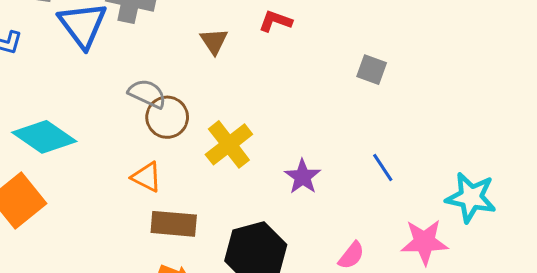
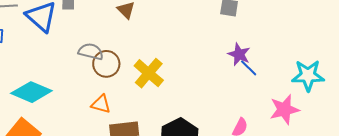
purple star: (303, 177) -> (239, 54), moved

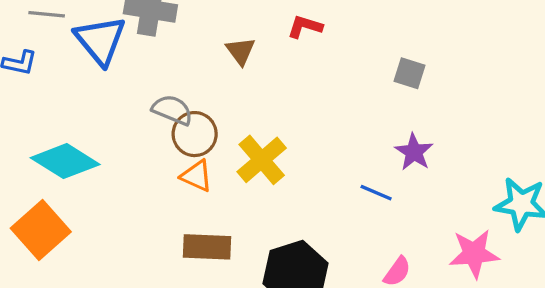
blue line: (249, 68) -> (376, 193), moved, turned -30
orange triangle: (101, 104) -> (197, 176), moved

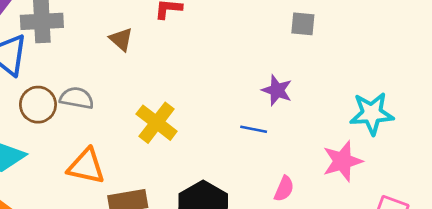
gray square: (409, 73) -> (303, 24), moved
brown circle: (195, 134) -> (38, 105), moved
orange triangle: (197, 176) -> (86, 166), moved, size x1.4

